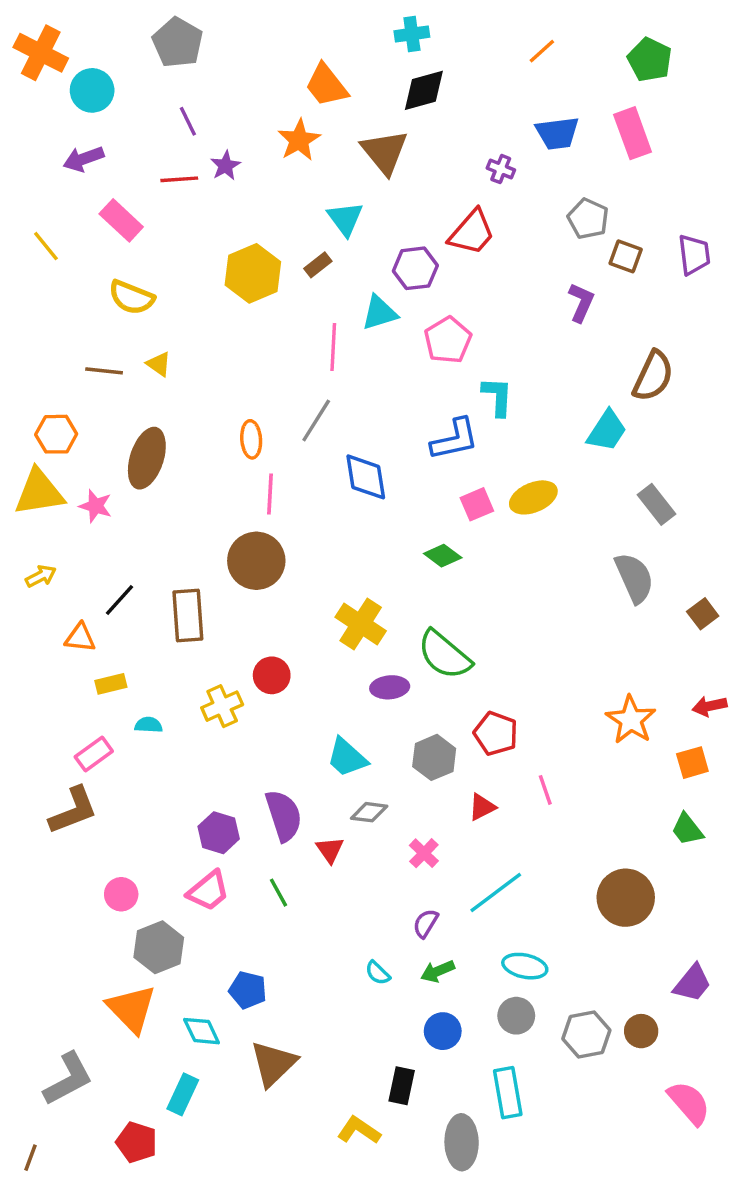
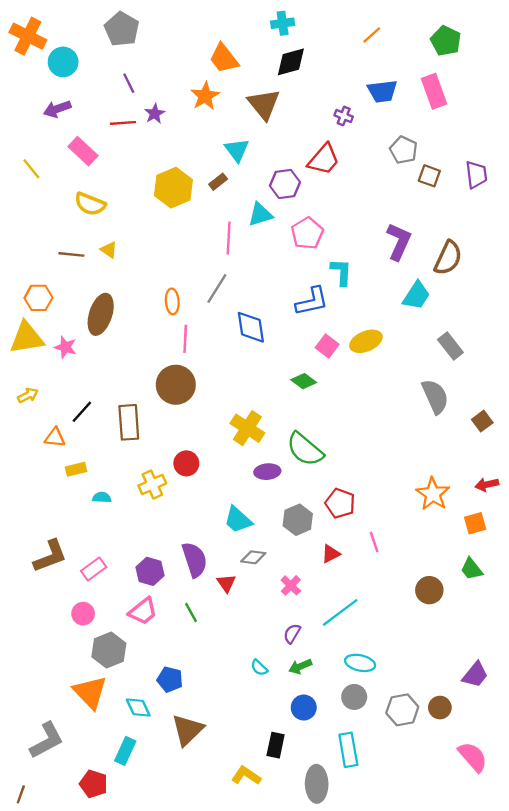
purple L-shape: (581, 302) -> (399, 242), moved, size x1.4
pink square: (477, 504) -> (327, 346), turned -30
pink rectangle: (94, 754) -> (94, 569), moved
brown circle: (626, 898) -> (429, 590), moved, size x0.7

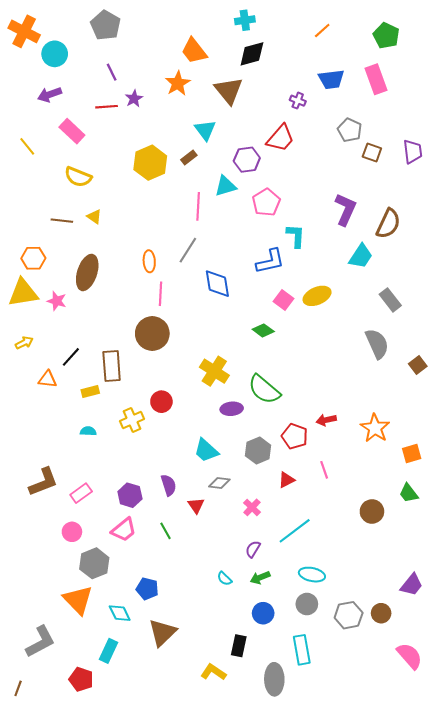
yellow rectangle: (76, 469) -> (90, 391), moved
red arrow: (487, 485) -> (326, 420), moved
purple semicircle: (195, 560) -> (169, 485), size x0.7

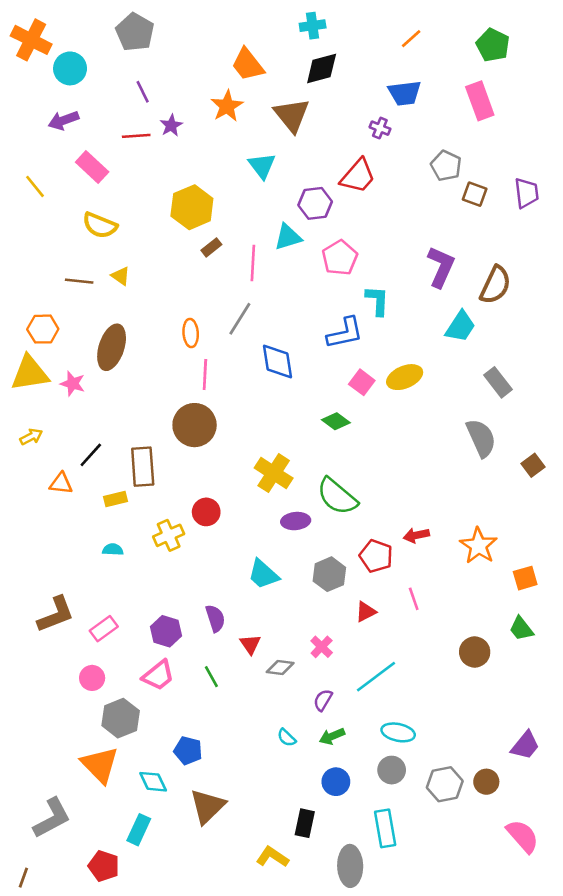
blue trapezoid: (331, 79) -> (405, 93), moved
brown rectangle: (189, 158) -> (211, 247), moved
gray diamond: (219, 483) -> (280, 668), moved

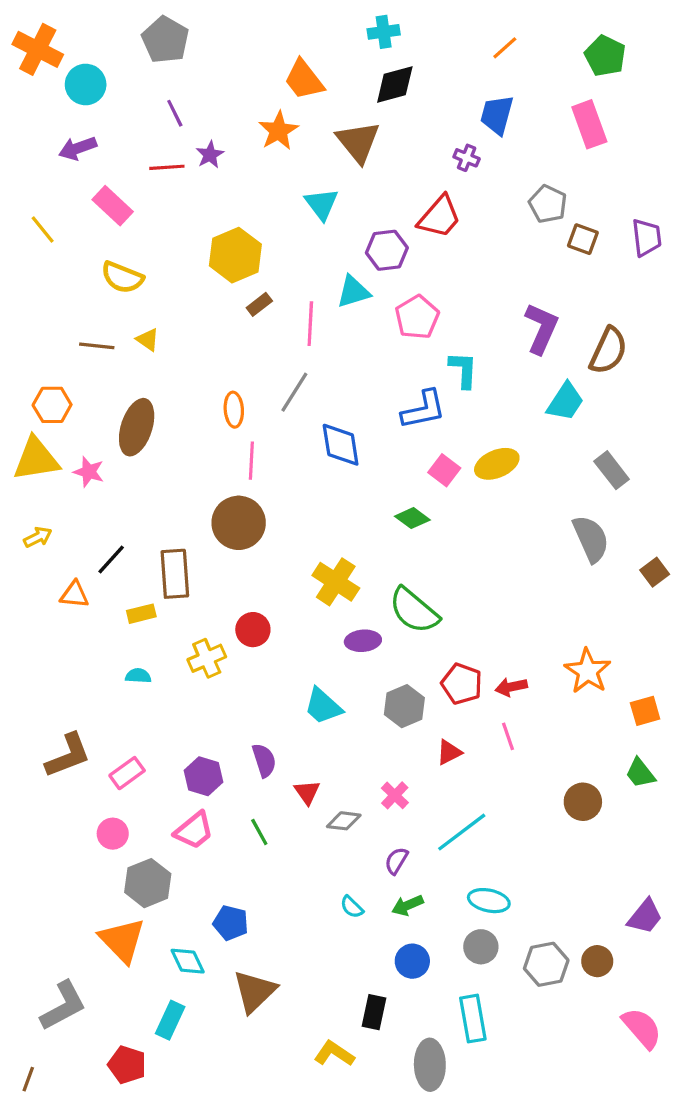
blue trapezoid: (405, 93) -> (497, 115), turned 112
red arrow: (416, 535) -> (511, 687), moved

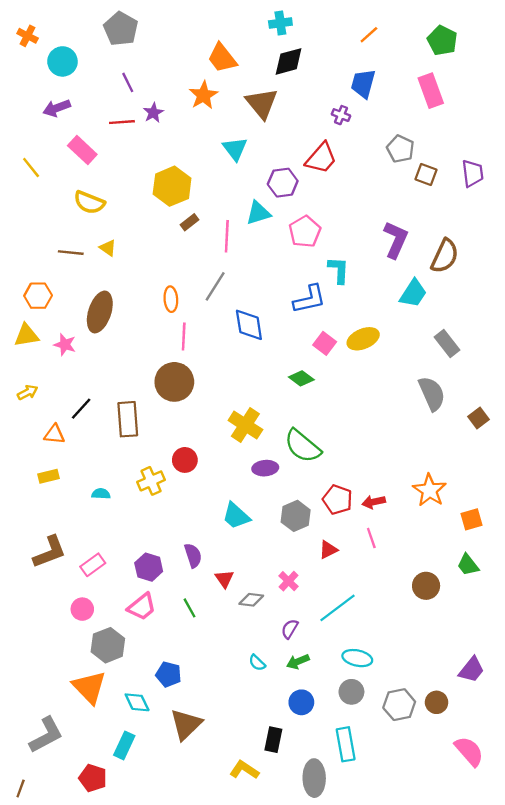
orange cross: (38, 49) -> (28, 36), size x0.6
yellow triangle: (36, 459) -> (26, 335), size x0.7
yellow rectangle: (141, 614) -> (49, 476), moved

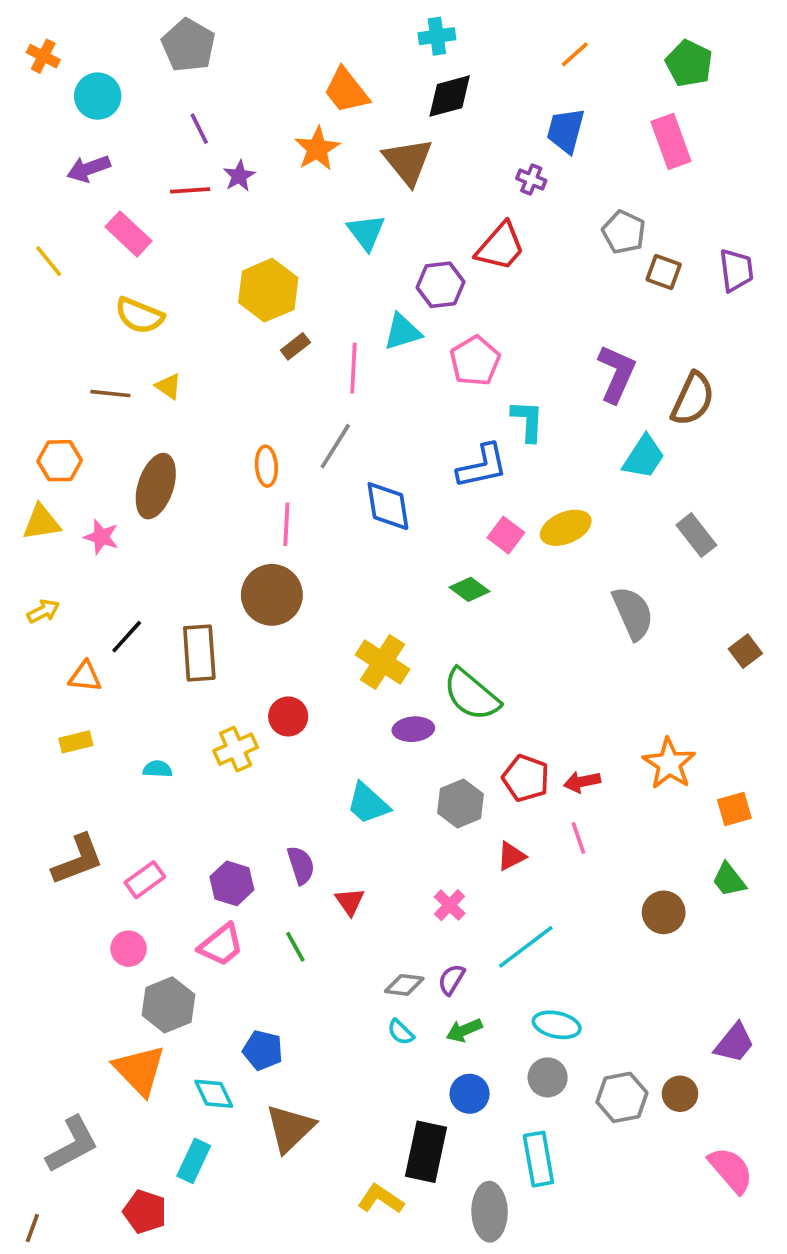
gray semicircle: (432, 394) -> (633, 613), moved
gray diamond: (251, 600) -> (404, 985), moved
black rectangle: (273, 740) -> (426, 1152), size x1.5

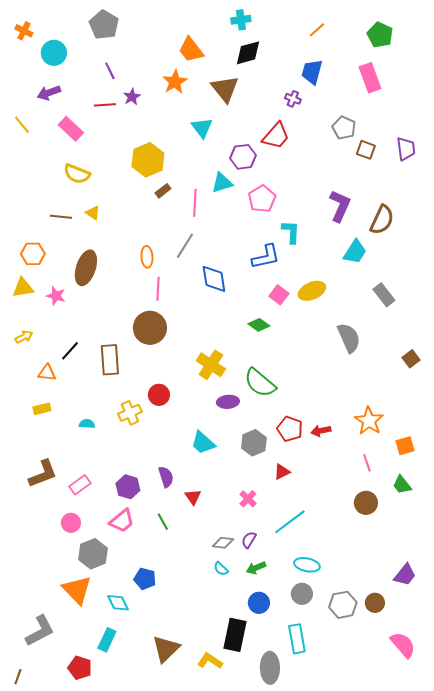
yellow line: (49, 261) -> (22, 125), moved
pink line: (578, 838) -> (367, 463), moved
brown triangle: (290, 1128) -> (166, 649), moved

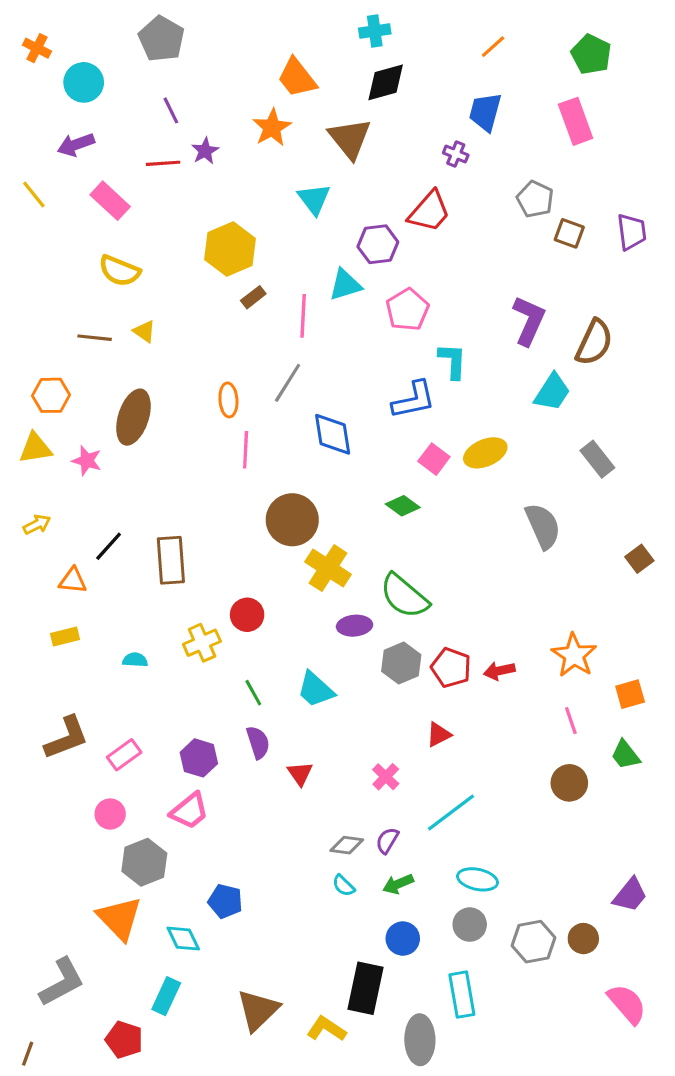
brown circle: (150, 328) -> (292, 520), moved
gray hexagon: (254, 443) -> (401, 663), moved
green line: (163, 522) -> (253, 693), moved

